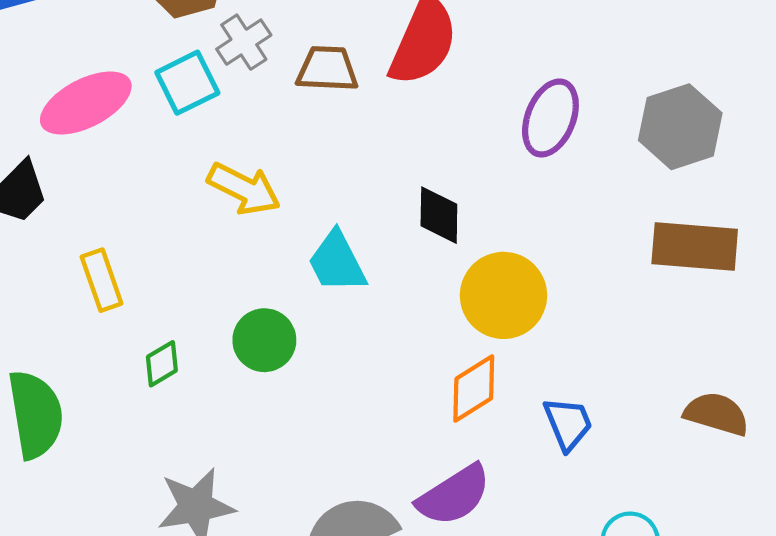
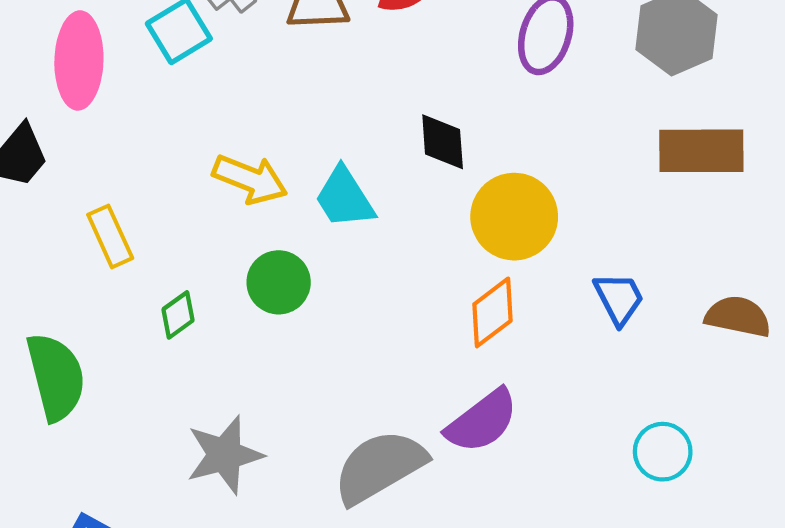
pink ellipse: (86, 103) -> (79, 60), turned -56
yellow arrow: (244, 189) -> (250, 179), moved
blue trapezoid: (568, 424) -> (619, 299), moved

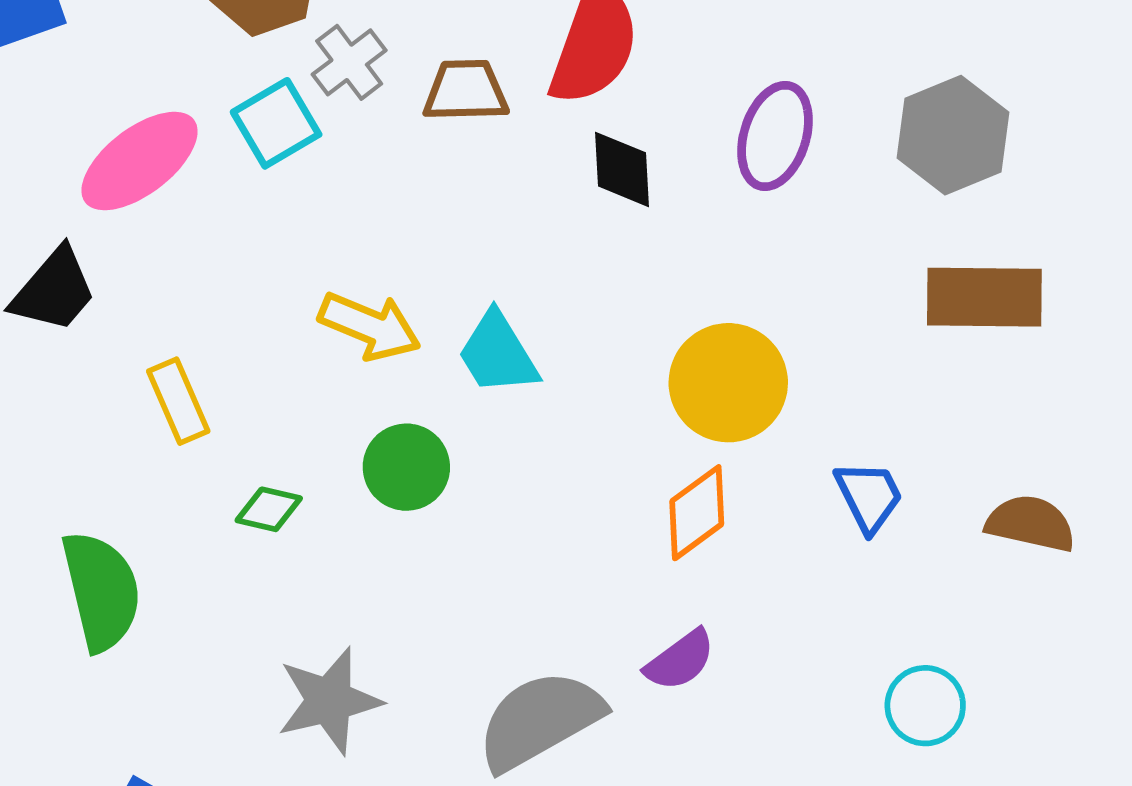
pink ellipse: (79, 60) -> (140, 161), turned 50
black diamond: (443, 142) -> (622, 169), moved
green diamond: (178, 315) -> (269, 509), turned 48
purple semicircle: (482, 421) -> (680, 660), size x0.7

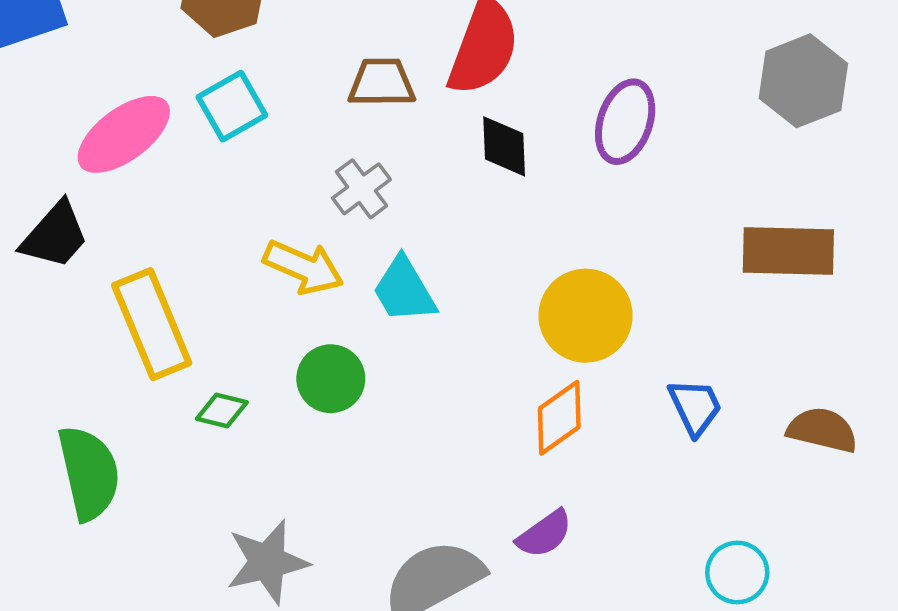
gray cross: (349, 62) -> (361, 189), moved
gray hexagon: (953, 135) -> (803, 81), moved
yellow rectangle: (178, 401) -> (152, 324), size x1.6

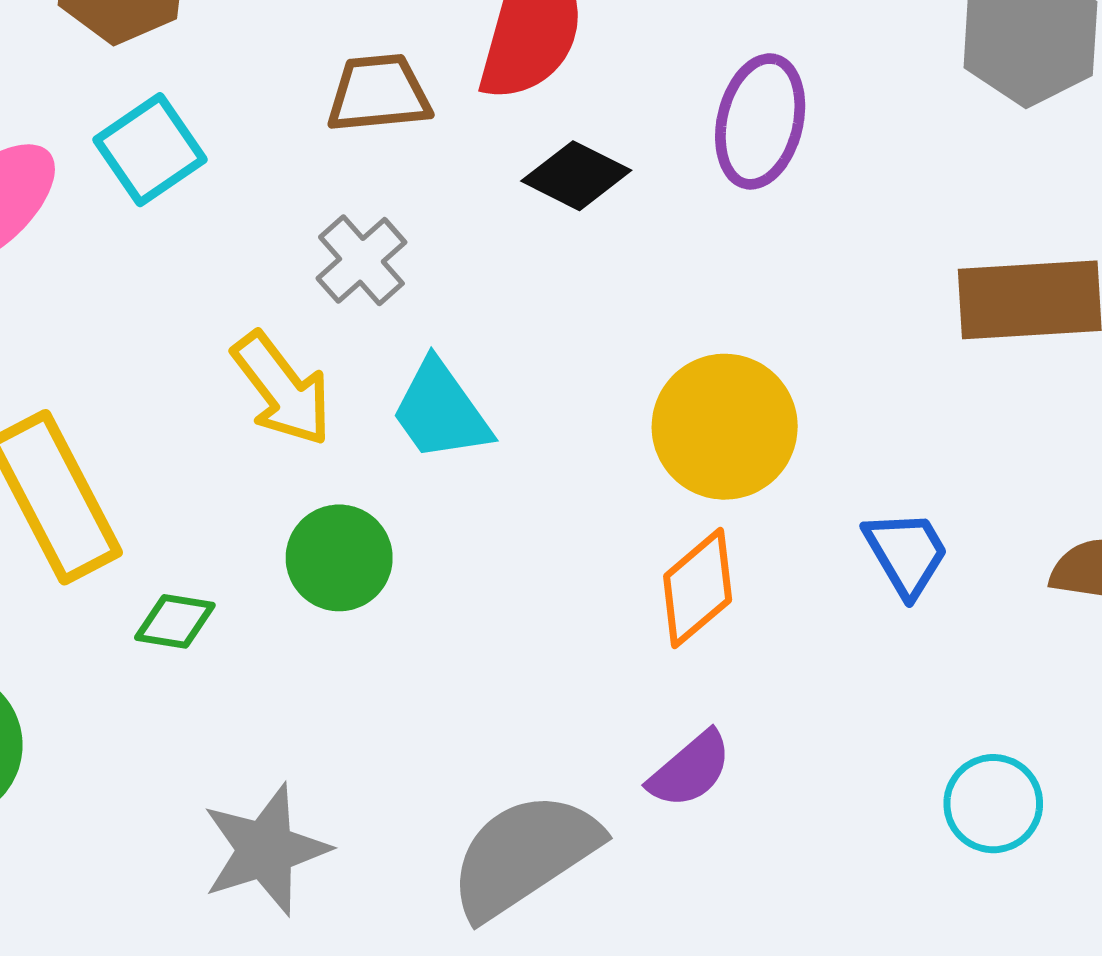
black diamond: (504, 146) -> (576, 176), turned -56
yellow arrow: (303, 267) -> (282, 389), turned 34

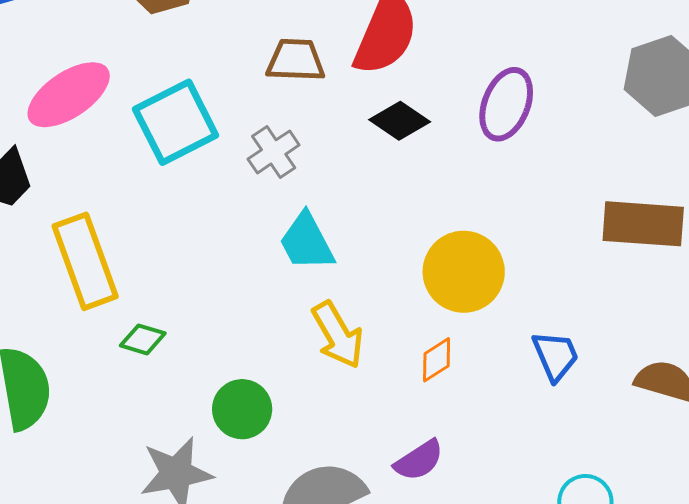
cyan square: (150, 150) -> (176, 122), moved, size x1.4
yellow arrow: (282, 389) -> (338, 335), moved
green circle: (339, 558) -> (242, 409), moved
orange diamond: (698, 588) -> (437, 360), size x0.7

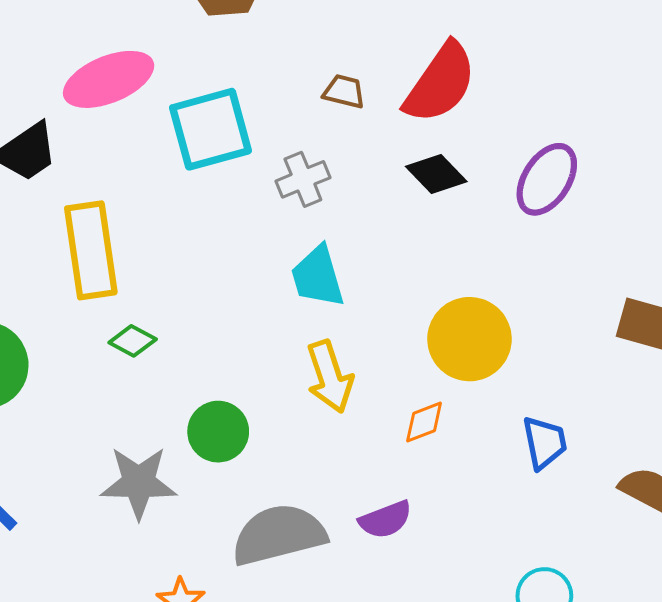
brown trapezoid: (296, 60) -> (344, 92), size x0.7

